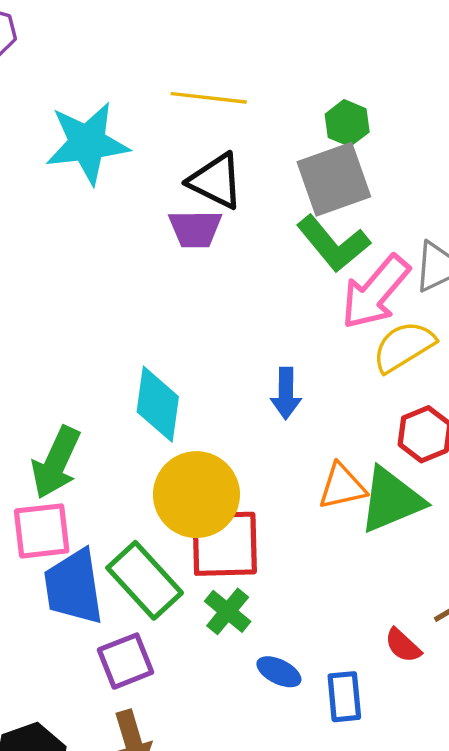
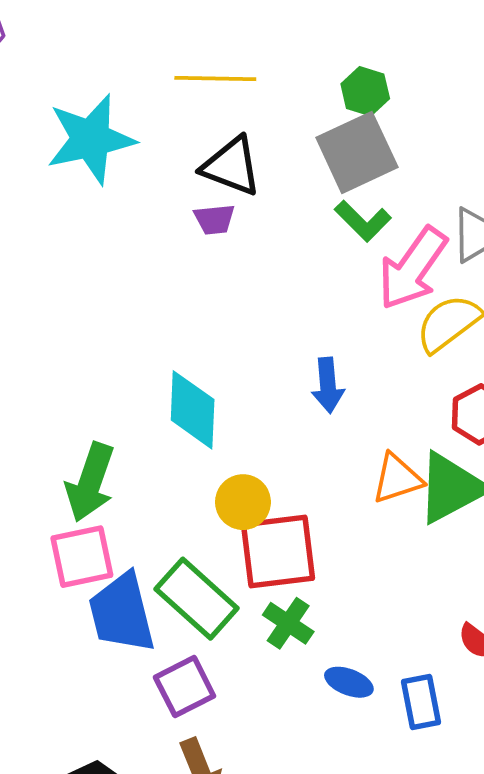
purple trapezoid: (195, 229) -> (214, 219), size x0.7
green L-shape: (333, 244) -> (363, 221), size x0.7
yellow circle: (196, 495) -> (243, 502), size x0.6

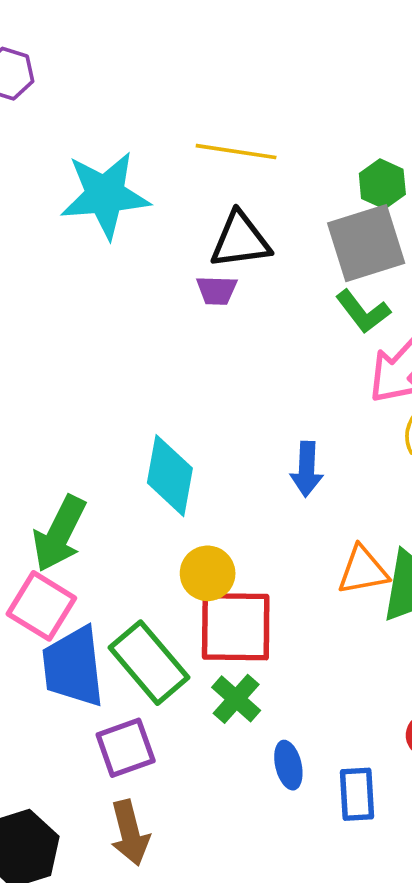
black triangle: (231, 166) -> (240, 240), turned -36
pink square: (82, 557) -> (41, 606), turned 36
blue ellipse: (349, 682) -> (288, 765), turned 48

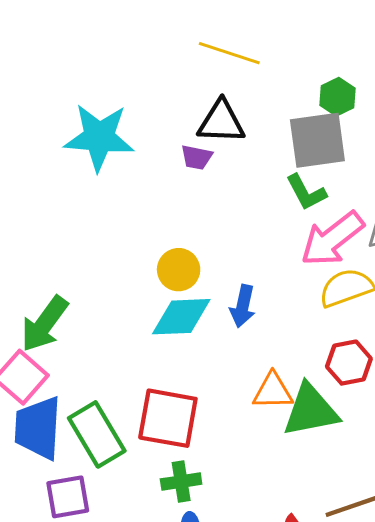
cyan star: (105, 195) -> (99, 137), moved
cyan diamond: (170, 476) -> (181, 317), moved, turned 68
yellow circle: (208, 573) -> (179, 270), moved
green cross: (236, 699) -> (181, 482), moved, turned 30

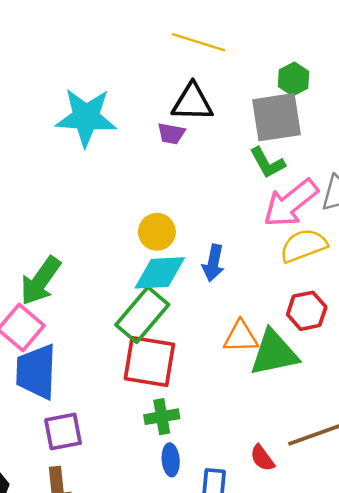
green rectangle: (97, 434) -> (142, 315), moved, turned 72

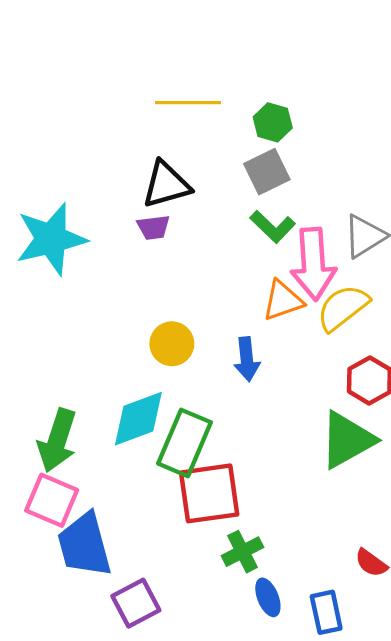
yellow line: (199, 42) -> (188, 103), moved
gray square: (277, 117) -> (267, 172), size x0.7
pink arrow: (291, 203) -> (313, 264), turned -38
cyan diamond: (160, 273) -> (138, 419), moved
orange triangle: (241, 337) -> (283, 301), moved

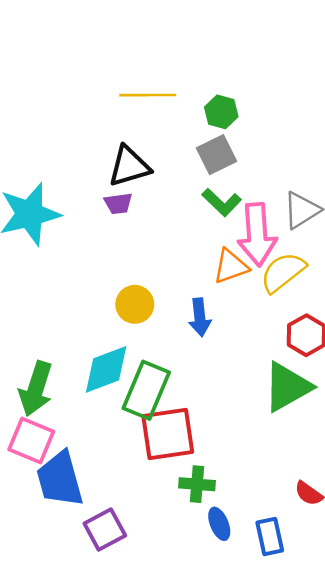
green cross: (243, 552) -> (197, 484), turned 32

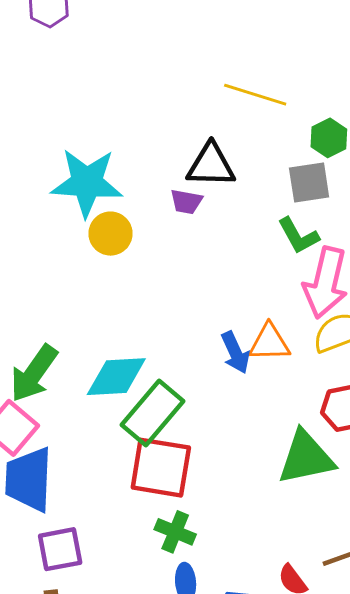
orange triangle: (231, 266) -> (269, 343), moved
yellow circle: (135, 304) -> (111, 234), moved
blue arrow: (200, 317) -> (235, 352), turned -36

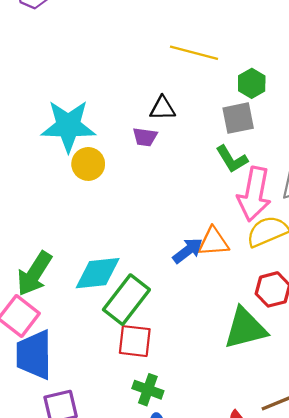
black triangle: (211, 165) -> (162, 108), size x0.7
blue arrow: (235, 352) -> (188, 251), turned -100
red square: (161, 468) -> (135, 341), size x0.7

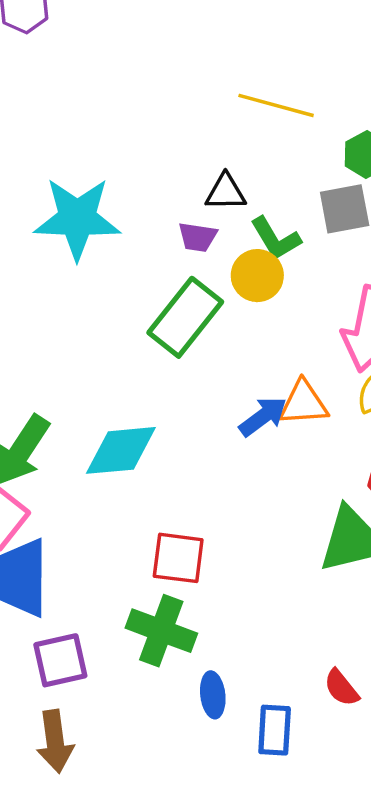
green L-shape: (232, 159) -> (276, 239), moved
yellow circle: (88, 164) -> (257, 276), moved
green rectangle: (126, 300) -> (185, 317), moved
green cross: (148, 390) -> (161, 631), moved, size x1.4

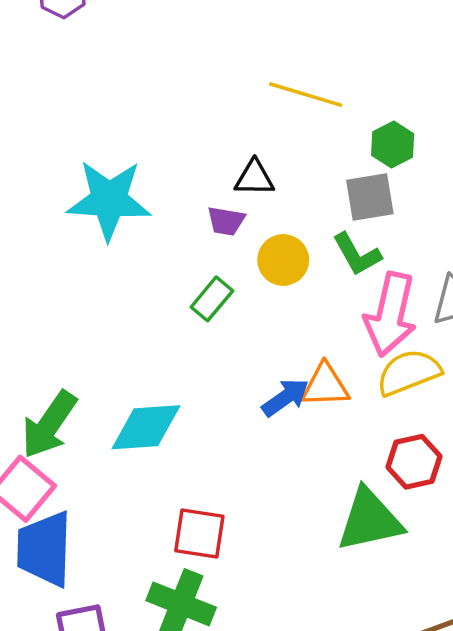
green L-shape: (276, 239) -> (357, 254), moved
green rectangle: (185, 317) -> (212, 299), size x0.6

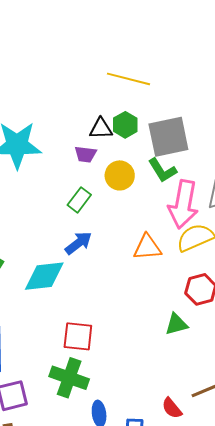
green hexagon: (393, 145) -> (125, 125), moved
gray square: (370, 197) -> (168, 137), size x1.4
blue arrow: (285, 397) -> (78, 243), moved
green triangle: (370, 520) -> (176, 324), size x0.6

